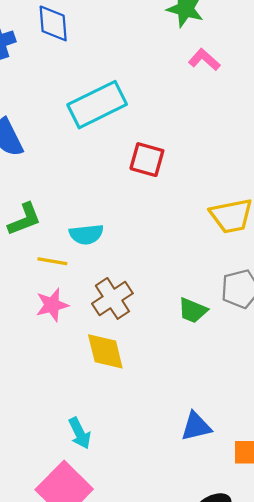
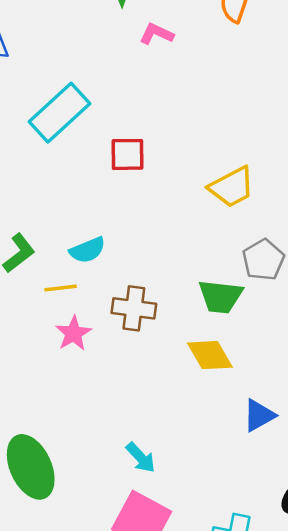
brown cross: (112, 298) -> (134, 308), turned -33
green trapezoid: (193, 310) -> (220, 297), size x1.4
yellow diamond: (105, 351) -> (210, 355), moved

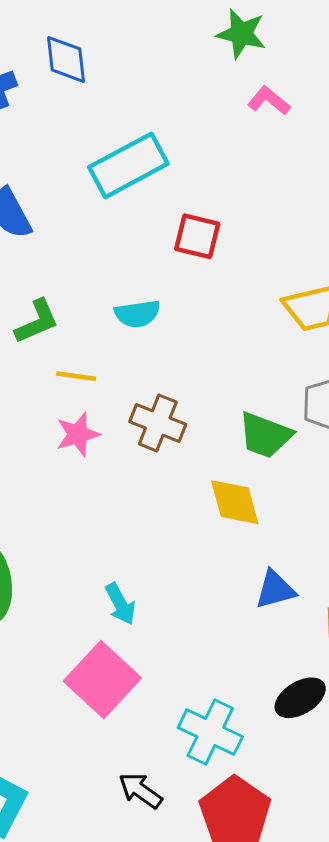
cyan semicircle: (87, 250) -> (137, 314), moved

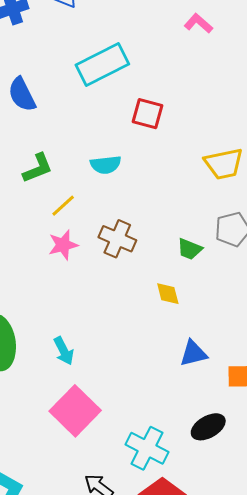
yellow line: (76, 376) -> (63, 206), turned -52
green trapezoid: (265, 435) -> (190, 249), size x0.7
yellow diamond: (235, 502) -> (168, 294), size x0.7
cyan arrow: (120, 604) -> (64, 351), moved

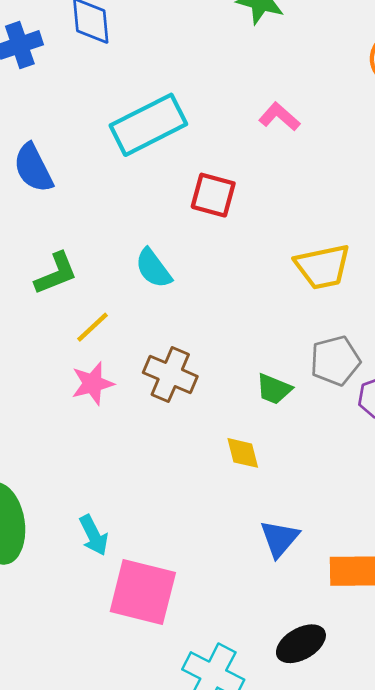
pink L-shape: (198, 23) -> (279, 117), moved
cyan semicircle: (106, 165) -> (153, 268), turned 60
blue triangle: (193, 353) -> (280, 539), turned -36
pink square: (75, 411) -> (143, 592), moved, turned -30

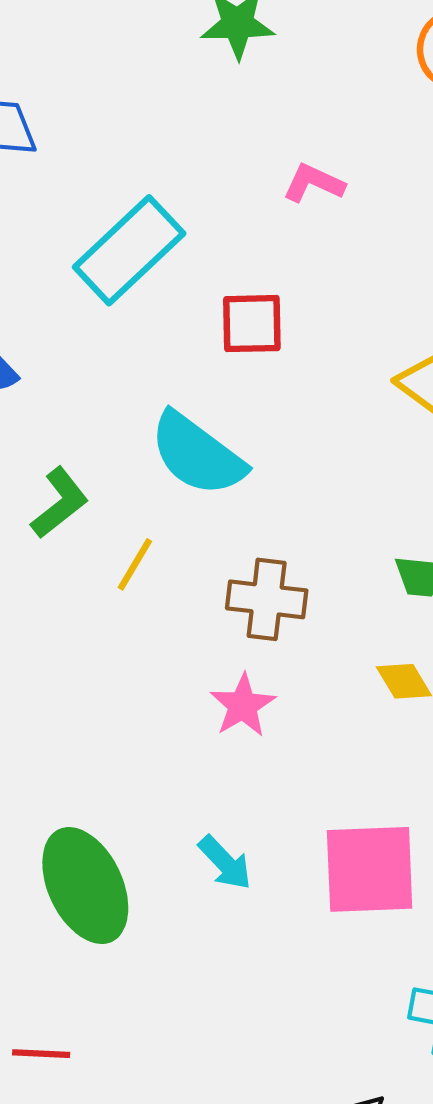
cyan semicircle: (153, 268) -> (197, 454), size x1.6
pink star: (93, 383) -> (243, 705), moved
pink square: (143, 592) -> (370, 869), moved

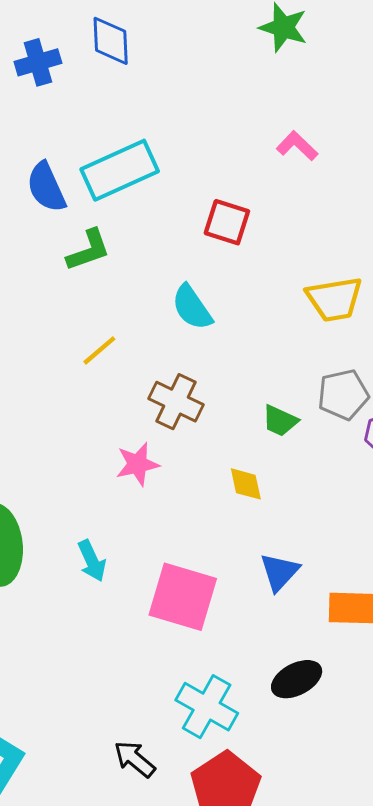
cyan rectangle: (129, 250) -> (120, 170), moved
cyan semicircle: (197, 454) -> (192, 307), moved, size x0.7
green L-shape: (60, 503) -> (88, 250), moved

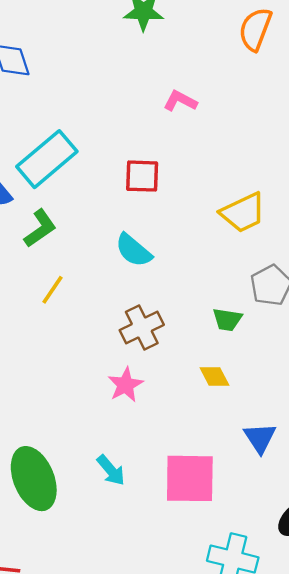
yellow line: (99, 350) -> (53, 290), moved
brown cross: (176, 402) -> (142, 327), turned -36

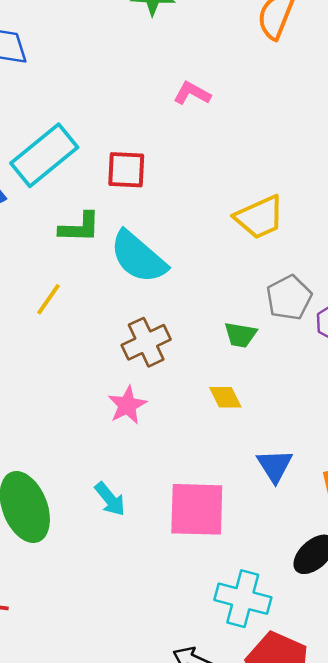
red square: (142, 176) -> (126, 170), moved
green L-shape: (40, 228) -> (80, 227), moved, turned 36
cyan semicircle: (133, 250) -> (138, 257), size x1.4

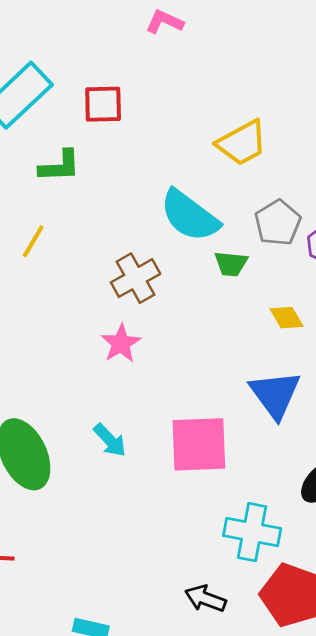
cyan semicircle: (138, 257) -> (190, 216), moved
yellow diamond: (225, 397) -> (287, 318), moved
blue triangle: (275, 466) -> (275, 394), size x1.4

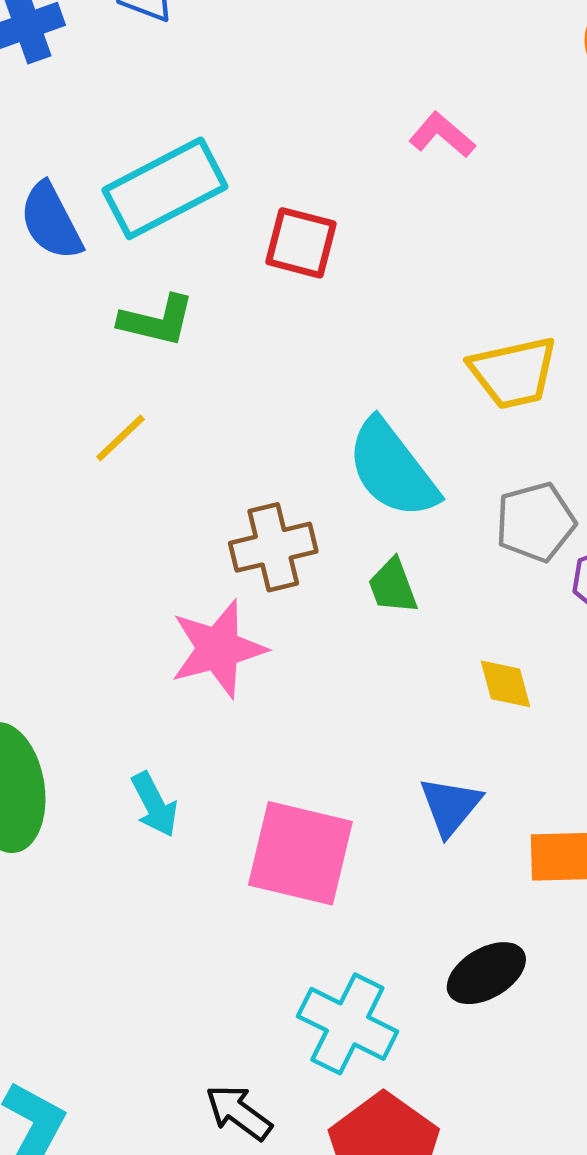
green L-shape: (60, 166) -> (157, 321), moved
green trapezoid: (231, 264) -> (393, 586), moved, turned 48
pink star: (121, 343) -> (218, 649), size x1.4
blue triangle: (275, 394) -> (450, 806), size x0.7

